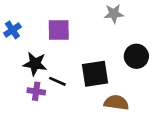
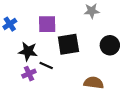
black square: (95, 74) -> (68, 44), moved
purple cross: (36, 91) -> (29, 74), turned -32

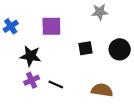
black square: (68, 44) -> (86, 48), moved, size x0.6
black line: (46, 65) -> (56, 85), moved

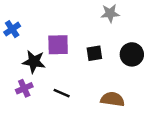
purple square: (51, 26) -> (58, 45), moved
purple cross: (32, 80) -> (24, 88), moved

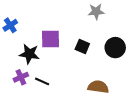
black square: (94, 53) -> (82, 46), turned 32
black line: (62, 93) -> (42, 81), moved

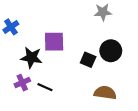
black square: (82, 46) -> (88, 60), moved
black circle: (115, 48) -> (111, 51), moved

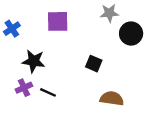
purple square: (54, 42) -> (58, 21), moved
black circle: (111, 51) -> (131, 34), moved

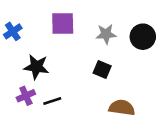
gray star: (109, 13) -> (106, 34), moved
black line: (48, 92) -> (52, 101), turned -42

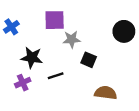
gray star: (106, 34) -> (72, 39), moved
black line: (52, 101) -> (56, 76), moved

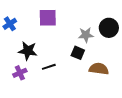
gray star: (72, 39) -> (86, 35), moved
brown semicircle: (106, 93) -> (99, 69), moved

